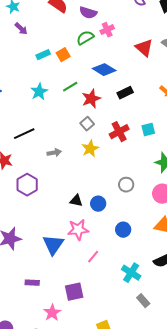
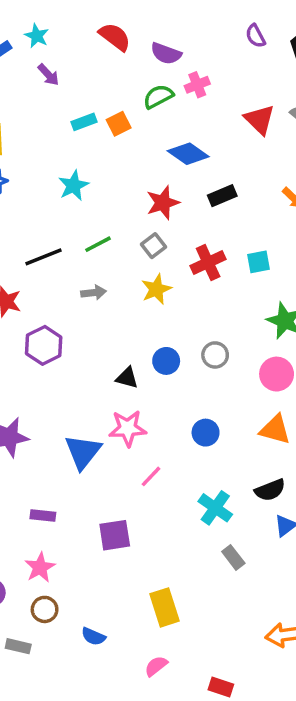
green line: (70, 87) -> (98, 244), moved
blue circle: (98, 204) -> (166, 361), moved
pink star: (52, 313) -> (40, 567), moved

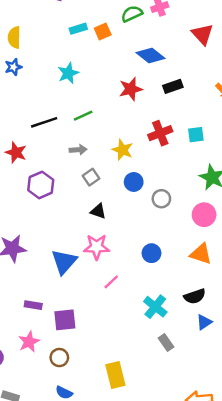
gray square: (153, 246) -> (91, 177), moved
yellow star: (156, 289) -> (123, 150), turned -30
blue circle: (166, 361) -> (134, 182), moved
purple square: (115, 535) -> (65, 320), moved
brown circle: (45, 609) -> (59, 358), moved

